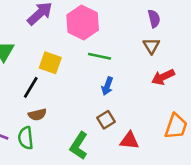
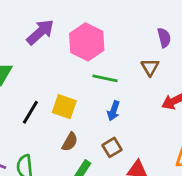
brown triangle: (151, 46) -> (150, 67), moved
yellow square: (50, 63) -> (64, 107), moved
brown semicircle: (37, 115) -> (70, 142), moved, turned -48

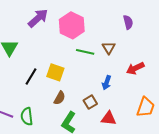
brown triangle: (150, 67) -> (109, 48), moved
blue arrow: (113, 111) -> (107, 83), moved

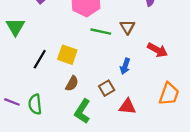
red arrow: (135, 68) -> (157, 50), turned -126

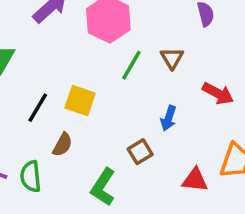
green line: (101, 32) -> (131, 65), turned -72
brown semicircle: (72, 83) -> (62, 145), moved
red triangle: (127, 107) -> (195, 180), moved

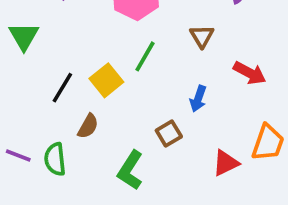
green line: (131, 65) -> (145, 56), moved
yellow square: (80, 101) -> (106, 80), turned 32
red triangle: (195, 180) -> (226, 163), turned -32

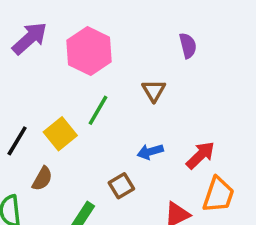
red arrow: (250, 73) -> (200, 155), moved, turned -72
blue arrow: (198, 99) -> (150, 152), turned 55

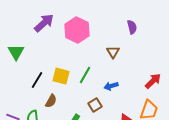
green line: (98, 110) -> (85, 75), moved
yellow square: (60, 134) -> (61, 76), turned -36
red arrow: (200, 155) -> (153, 81), moved

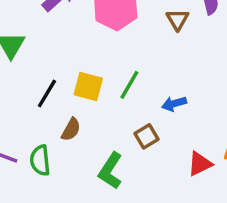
brown triangle: (113, 52) -> (177, 20), moved

